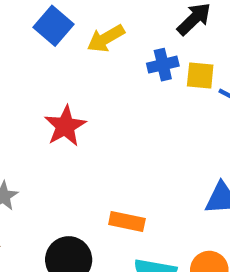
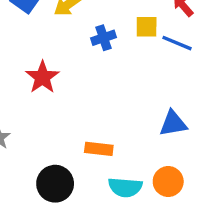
blue cross: (163, 65) -> (103, 38), moved

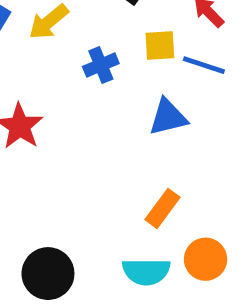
blue triangle: (173, 123) -> (168, 117), moved
orange rectangle: (99, 149) -> (162, 208), moved, turned -56

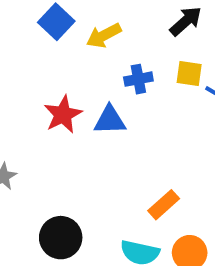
blue triangle: (168, 117) -> (110, 120), moved

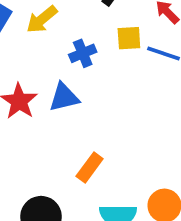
orange rectangle: (164, 205) -> (90, 168), moved

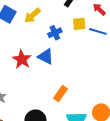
blue triangle: (64, 97) -> (46, 57), turned 42

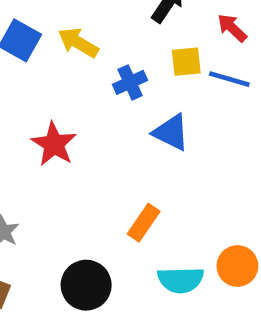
yellow arrow: (32, 15) -> (78, 43), turned 72
blue triangle: (46, 57) -> (171, 132), moved

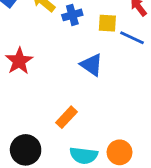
blue cross: (130, 82) -> (72, 15), moved

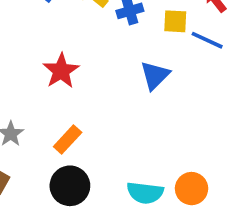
blue triangle: (92, 65) -> (155, 75), turned 40
orange rectangle: (66, 117) -> (68, 140), moved

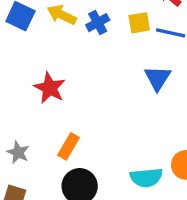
blue triangle: (155, 75) -> (158, 78), moved

